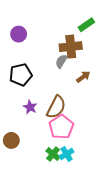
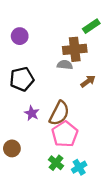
gray semicircle: (61, 61) -> (65, 65), turned 64
cyan cross: (67, 154) -> (79, 167), moved

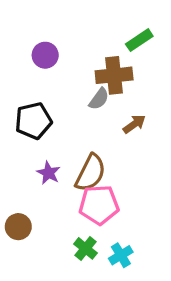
purple circle: (20, 36) -> (45, 55), moved
gray semicircle: (65, 65) -> (99, 99), turned 120
pink pentagon: (65, 134) -> (99, 205), turned 30

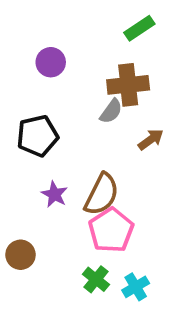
green rectangle: (139, 40) -> (139, 28), moved
pink pentagon: (99, 205) -> (111, 230), turned -30

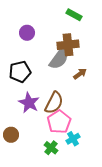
green rectangle: (139, 28) -> (74, 15), turned 63
gray semicircle: (111, 111) -> (59, 59), size x1.6
purple star: (54, 194) -> (29, 103), size x1.5
cyan cross: (136, 287) -> (73, 139), moved

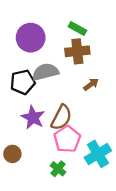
green rectangle: (74, 15) -> (77, 29), moved
purple circle: (27, 33) -> (31, 38), size x1.6
gray semicircle: (59, 59) -> (45, 72), moved, turned -140
cyan cross: (73, 139) -> (98, 154), moved, size x1.6

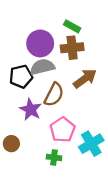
purple circle: (31, 38) -> (40, 43), moved
brown arrow: (91, 84) -> (85, 79), size x1.6
brown semicircle: (61, 117) -> (54, 95), moved
green cross: (58, 169) -> (54, 157), turned -32

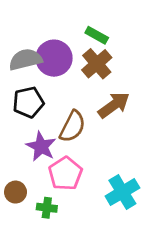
brown cross: (72, 48) -> (97, 64), turned -35
gray semicircle: (42, 67) -> (25, 59), moved
pink pentagon: (63, 130) -> (65, 174), moved
green cross: (54, 157) -> (47, 208), moved

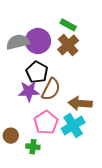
black pentagon: (28, 102) -> (37, 72), moved, turned -30
brown arrow: (114, 105) -> (80, 103), moved, turned -140
purple star: (41, 146) -> (29, 91), moved, turned -30
cyan cross: (122, 192) -> (73, 126), moved

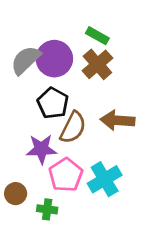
gray semicircle: (18, 42) -> (26, 60), turned -30
purple star: (29, 91) -> (41, 149), moved
brown arrow: (80, 103) -> (118, 120), moved

